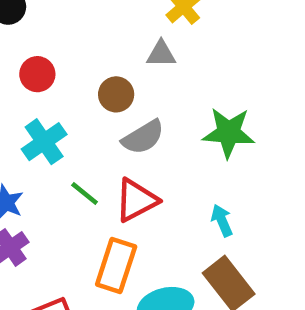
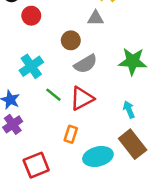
red circle: (37, 74) -> (31, 16), moved
orange rectangle: (116, 265) -> (71, 134), size x0.6

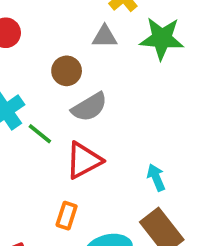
green star: (133, 61) -> (162, 38), moved
green line: (53, 95) -> (40, 134), moved

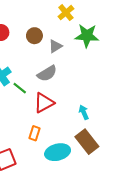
gray triangle: (105, 37) -> (55, 46), moved, turned -32
brown circle: (67, 71) -> (34, 36), moved

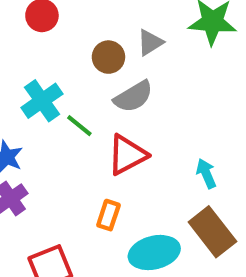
brown circle: (34, 36) -> (108, 57), moved

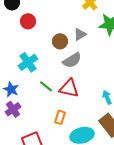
green line: (79, 126) -> (46, 86), moved
red triangle: (127, 155) -> (69, 88), turned 40

